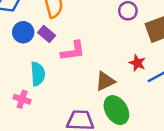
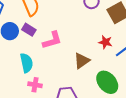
pink cross: (22, 99) -> (35, 85), moved
green ellipse: (116, 110) -> (107, 82), moved

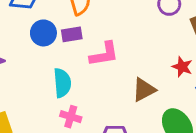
purple rectangle: (29, 30) -> (72, 34), turned -48

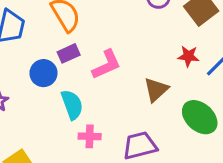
blue circle: (43, 33) -> (43, 73), moved

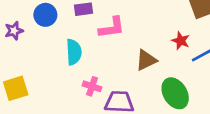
blue circle: (43, 73) -> (45, 15), moved
pink cross: (90, 136) -> (92, 86), moved

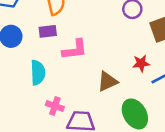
red star: (181, 41) -> (141, 63), turned -30

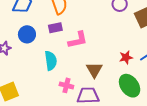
red star: (141, 63) -> (126, 57), moved
brown triangle: (107, 82) -> (94, 70), moved, turned -30

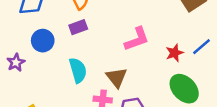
pink L-shape: (78, 40) -> (137, 39), moved
brown triangle: (94, 70) -> (117, 77), moved

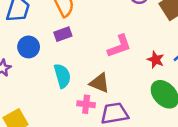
red star: (175, 53) -> (156, 60), turned -30
brown triangle: (117, 77) -> (100, 83), turned -30

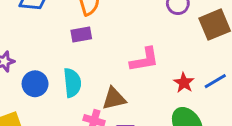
blue circle: (29, 47) -> (35, 84), moved
brown triangle: (100, 83) -> (114, 99), turned -45

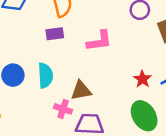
pink L-shape: (144, 60) -> (99, 41), moved

